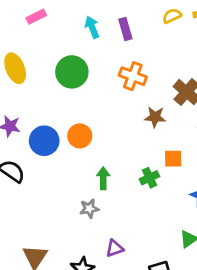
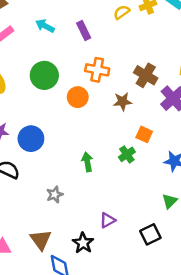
cyan arrow: (92, 27) -> (45, 26), moved, turned -30
orange circle: (80, 136) -> (78, 97), moved
orange square: (173, 159) -> (144, 134), turned 35
gray star: (89, 209) -> (55, 194), moved

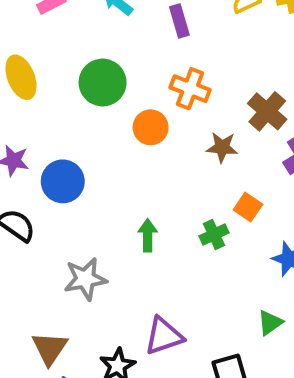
gray star: (55, 194) -> (85, 279), size x1.5
purple triangle: (108, 220) -> (164, 336), size x1.5

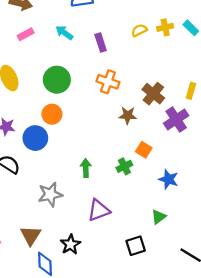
orange circle: (151, 127) -> (52, 114), moved
purple triangle: (164, 336) -> (99, 210), moved

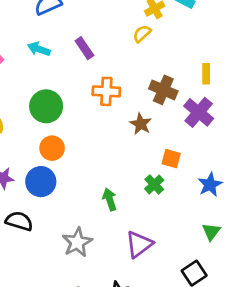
yellow semicircle: (139, 30) -> (142, 34), moved
brown star: (128, 115) -> (141, 124), turned -30
blue star: (169, 179) -> (210, 185), turned -30

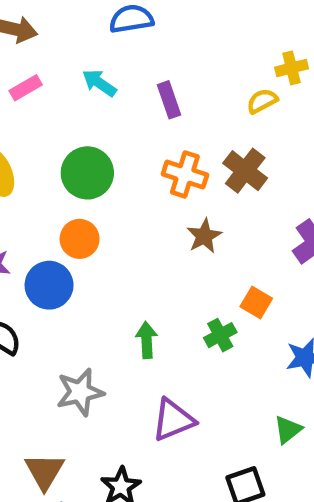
brown cross: (163, 90) -> (245, 171), moved
brown star: (141, 124) -> (204, 236), moved

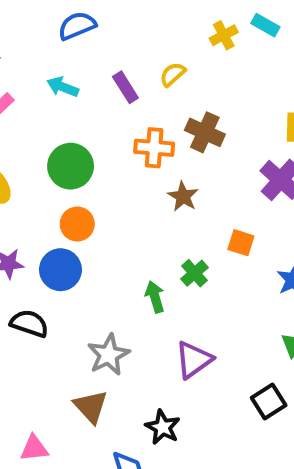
yellow semicircle: (262, 101) -> (173, 74), moved
green cross: (220, 335) -> (194, 273), moved
brown triangle: (45, 471) -> (91, 406), moved

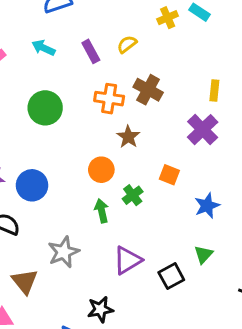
orange circle: (77, 224) -> (101, 170), moved
black square: (269, 401) -> (171, 276), moved
brown triangle: (91, 406) -> (25, 281), moved
black star: (163, 427) -> (100, 309), turned 30

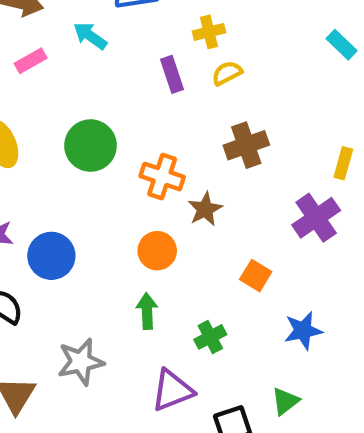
yellow cross: (168, 18) -> (209, 32), moved
cyan arrow: (43, 48) -> (90, 36), moved
brown cross: (148, 90) -> (246, 145), turned 32
orange cross: (109, 99) -> (162, 177), moved
green cross: (133, 195) -> (210, 337), moved

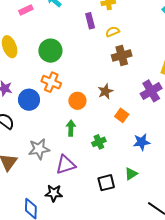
yellow semicircle: (227, 73) -> (113, 32), moved
orange cross: (162, 177) -> (51, 82), moved
brown star: (205, 209) -> (105, 91), moved
purple triangle: (172, 390) -> (66, 165), moved

